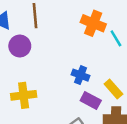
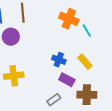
yellow rectangle: (113, 89) -> (85, 62), moved

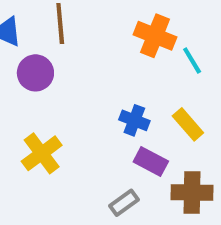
yellow cross: (14, 76) -> (42, 153), turned -30

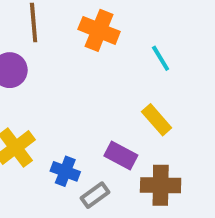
orange cross: (155, 36) -> (99, 30), moved
blue cross: (134, 120) -> (65, 171), moved

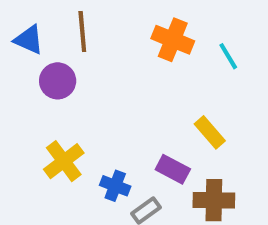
orange cross: (99, 30) -> (173, 40), moved
cyan line: (161, 58) -> (228, 56), moved

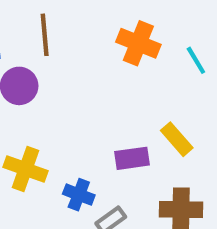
yellow cross: (64, 161) -> (26, 169), turned -33
purple rectangle: (173, 169) -> (132, 158), moved, turned -36

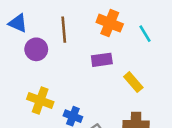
brown line: (45, 35) -> (64, 30), moved
purple rectangle: (132, 158) -> (102, 60), moved

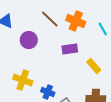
brown line: (64, 30) -> (50, 19), moved, turned -42
purple circle: (36, 49) -> (29, 40), moved

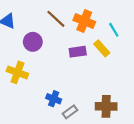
yellow rectangle: (94, 66) -> (102, 48), moved
yellow cross: (23, 80) -> (17, 72), moved

